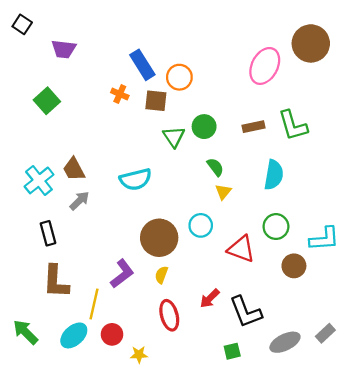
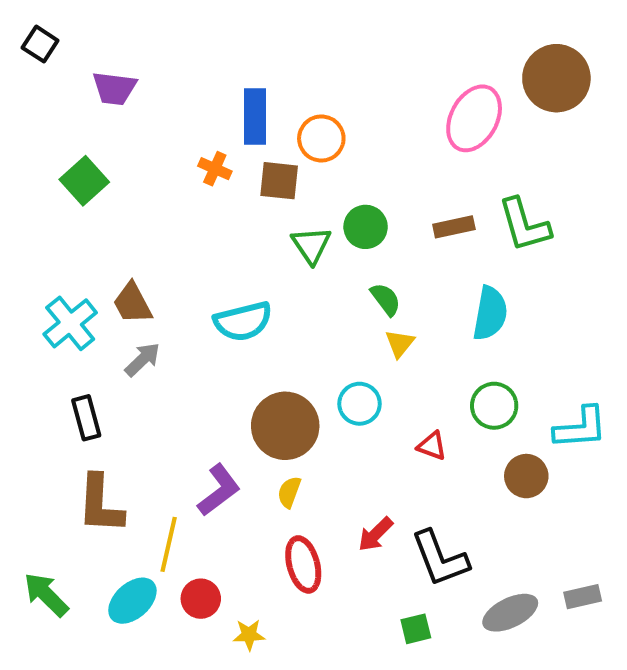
blue rectangle: (142, 65) -> (255, 116), turned 32
red triangle: (241, 249) -> (432, 446), size x0.6
gray rectangle: (325, 333) -> (583, 597), turned 30

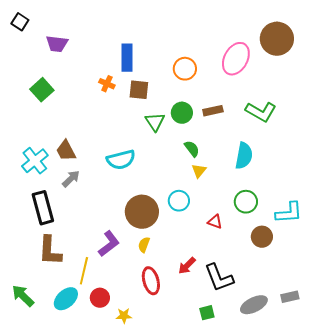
orange circle: (321, 138) -> (185, 69), moved
green L-shape: (524, 225) -> (261, 112), turned -44
brown rectangle: (454, 227) -> (213, 111), moved
black rectangle: (86, 418) -> (43, 208), size x1.5

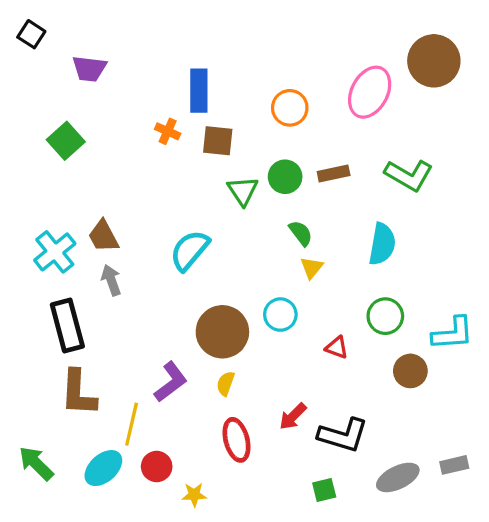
cyan semicircle: (121, 160) -> (190, 250), turned 144
gray arrow: (71, 179) -> (111, 280), turned -66
black L-shape: (219, 278) -> (343, 435), turned -52

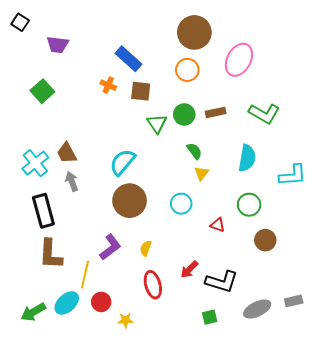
brown circle: (434, 61) -> (194, 32), moved
blue rectangle: (199, 91) -> (129, 59), turned -48
brown circle: (222, 332) -> (130, 201), moved
cyan L-shape: (453, 333) -> (293, 175), moved
green arrow: (36, 463) -> (33, 312), moved, turned -75

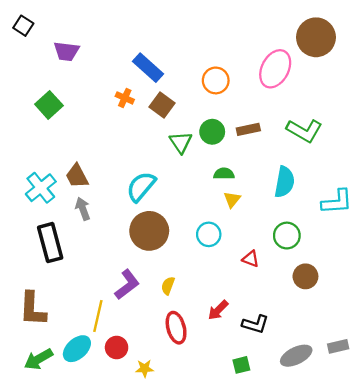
brown circle: (194, 32) -> (316, 37), moved
brown square: (141, 91) -> (162, 105), turned 30
green semicircle: (194, 151) -> (224, 174), turned -54
brown L-shape: (50, 254) -> (33, 309), moved
black L-shape: (222, 282) -> (255, 324), size x0.7

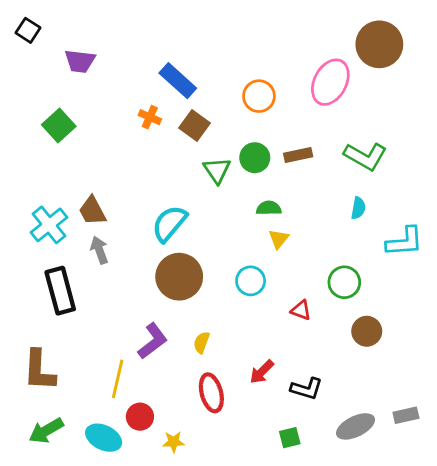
cyan semicircle: (285, 182) -> (358, 208), moved, size x0.6
cyan ellipse: (77, 349) -> (104, 438), moved, turned 68

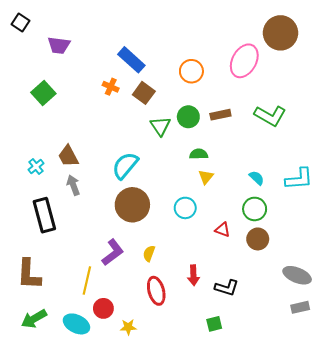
cyan semicircle: (358, 208) -> (257, 178), moved, turned -56
cyan cross: (49, 225) -> (36, 166), size x0.6
brown circle: (367, 331) -> (258, 239), moved
red arrow: (262, 372) -> (194, 275), turned -48
gray ellipse: (356, 426) -> (297, 275), moved, turned 48

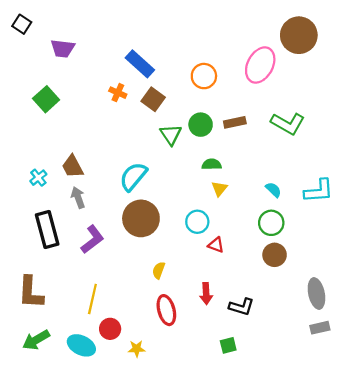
red triangle: (223, 230) -> (216, 245), moved
purple L-shape: (113, 252) -> (92, 239), moved
gray ellipse: (297, 275) -> (316, 293), turned 56

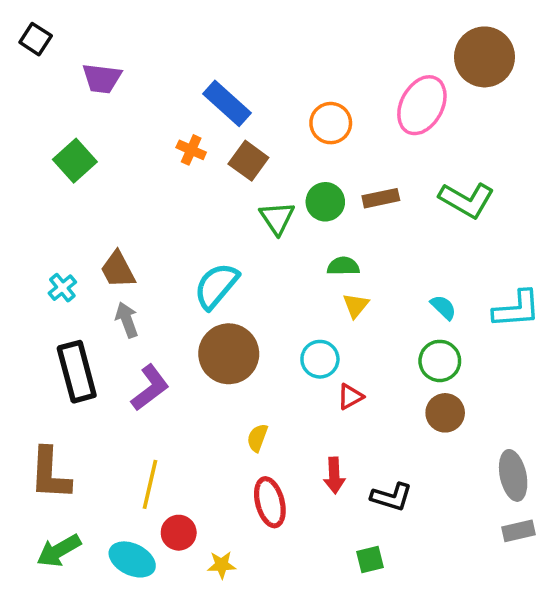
red triangle: (216, 245) -> (350, 397), turned -49

